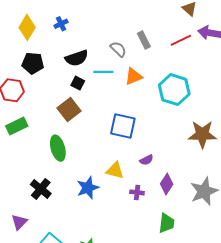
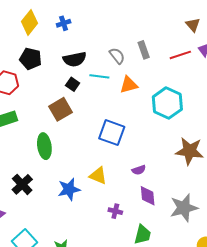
purple semicircle: (147, 160) -> (139, 170), moved
purple diamond: (167, 184) -> (148, 196), turned -45
purple cross: (137, 192) -> (115, 211), moved

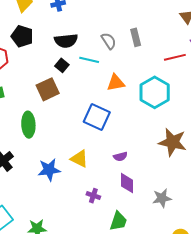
red line: (180, 55) -> (175, 57), moved
orange triangle: (129, 85) -> (116, 83), moved
gray star: (184, 208) -> (162, 198), size x0.7

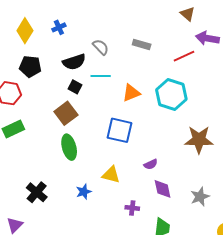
gray rectangle: (136, 37) -> (142, 45), turned -48
gray semicircle: (109, 41) -> (101, 47), moved
green ellipse: (28, 125) -> (69, 147), moved
blue star: (49, 170) -> (84, 192), size x0.7

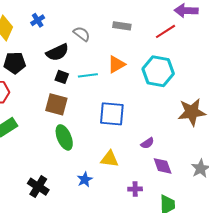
cyan line: (101, 76) -> (88, 75), moved
orange triangle: (131, 93) -> (116, 64), moved
brown square: (66, 113) -> (56, 104), turned -30

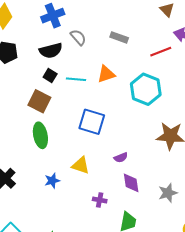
blue cross: (38, 20) -> (53, 16), moved, size x1.6

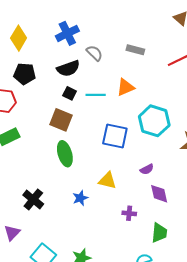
cyan hexagon: (146, 89) -> (154, 121), moved

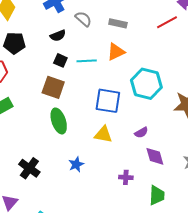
gray rectangle: (135, 50) -> (118, 23), moved
black semicircle: (68, 68) -> (58, 36), size x0.7
yellow triangle: (107, 180) -> (103, 134), moved

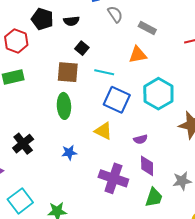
black semicircle: (58, 36) -> (71, 21), moved
cyan line: (87, 61) -> (104, 72), moved
brown square: (53, 87) -> (68, 72), turned -30
purple cross: (126, 177) -> (113, 178), size x2.0
green trapezoid: (157, 195) -> (154, 197), moved

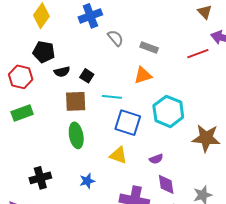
black semicircle: (71, 21) -> (62, 72), moved
black cross: (23, 144) -> (40, 178), turned 30

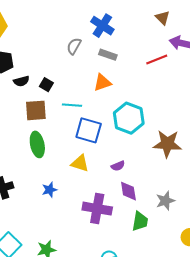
blue cross: (90, 16) -> (102, 26), moved, turned -35
gray semicircle: (115, 38) -> (74, 46), turned -108

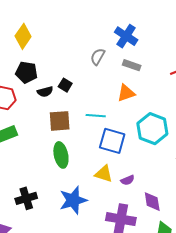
black square: (46, 85) -> (65, 85), moved
purple semicircle: (118, 166) -> (128, 180), moved
blue star: (49, 190) -> (73, 200), size x1.8

